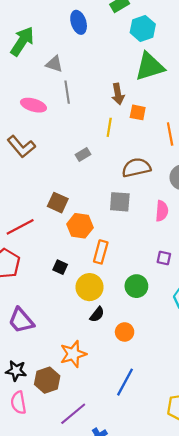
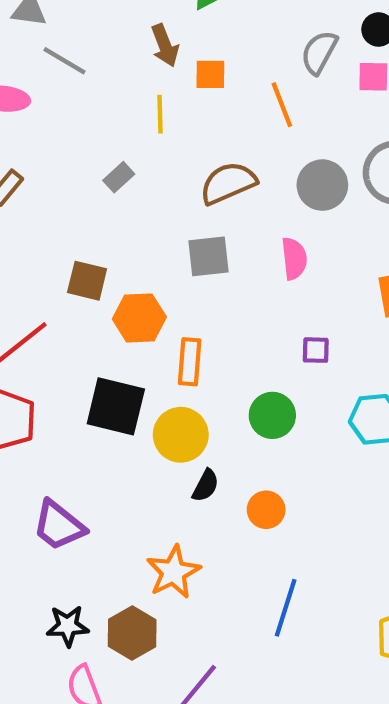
gray line: (67, 92) -> (65, 61), turned -40
black square: (60, 267) -> (116, 406), size x2.0

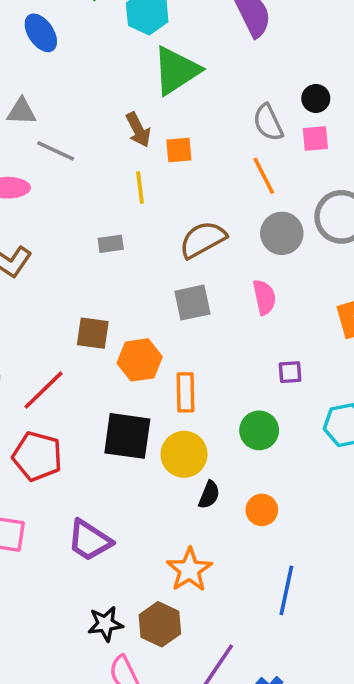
gray semicircle: (319, 52) -> (268, 123), turned -48
orange line: (282, 105) -> (264, 176), moved
gray rectangle: (119, 177) -> (111, 244), turned 40

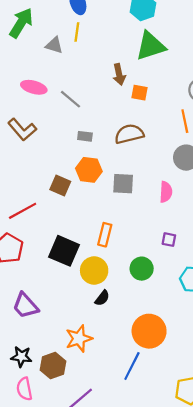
gray line: (56, 151) -> (71, 99), moved
yellow line: (140, 188) -> (77, 32), moved
brown semicircle: (203, 240) -> (129, 134), moved
orange hexagon: (140, 360) -> (89, 170), moved
orange circle: (262, 510) -> (149, 331), moved, size x1.8

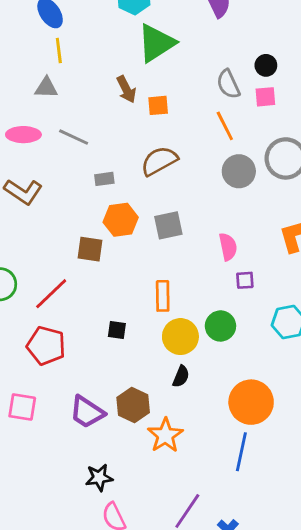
gray triangle: (54, 45) -> (46, 88), moved
pink semicircle: (166, 192) -> (228, 247), moved
black square: (64, 251) -> (117, 330), size x0.5
yellow circle: (94, 271) -> (180, 337), moved
brown hexagon: (53, 366) -> (133, 405), moved

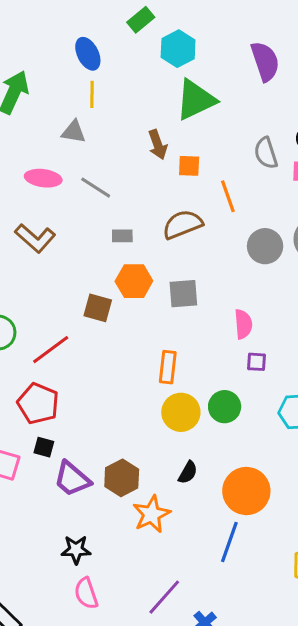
orange line: (225, 126) -> (228, 196), moved
black square: (117, 330) -> (44, 447), moved
black semicircle: (181, 376) -> (188, 472), moved

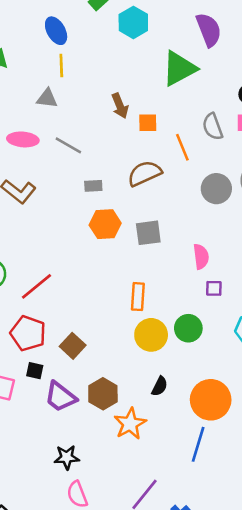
green triangle: (196, 100) -> (179, 68), moved
gray semicircle: (266, 153) -> (213, 127), moved
brown square: (98, 308) -> (73, 346), moved, turned 30

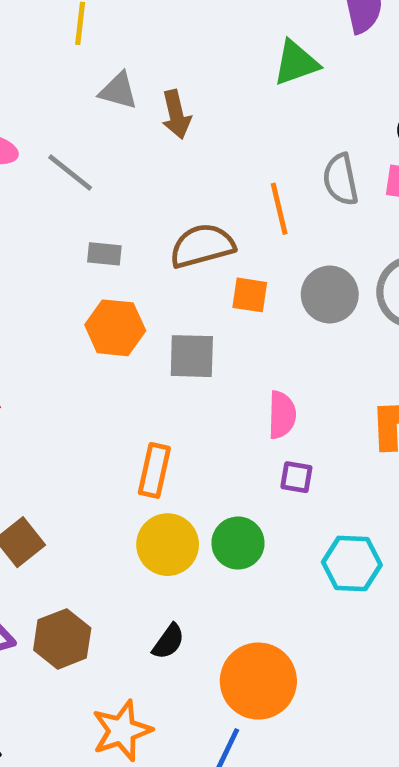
green triangle: (179, 68) -> (296, 63), size x0.7
gray triangle: (47, 98) -> (118, 91), moved
orange square: (148, 123) -> (250, 295), moved
orange star: (130, 424) -> (122, 731), moved

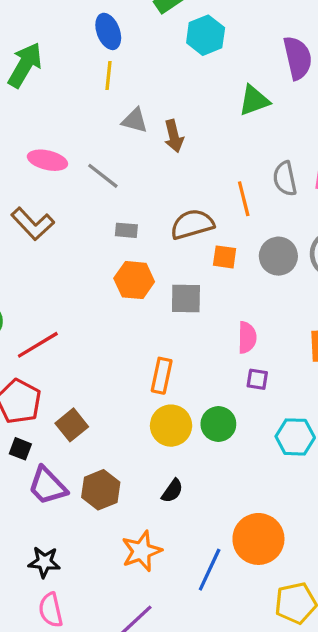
orange circle: (258, 681) -> (258, 539), moved

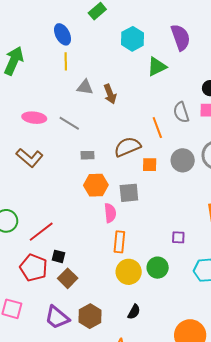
cyan hexagon: (206, 35) -> (133, 39), moved
pink semicircle: (247, 337) -> (110, 213), moved
black square: (20, 449) -> (58, 256), moved

